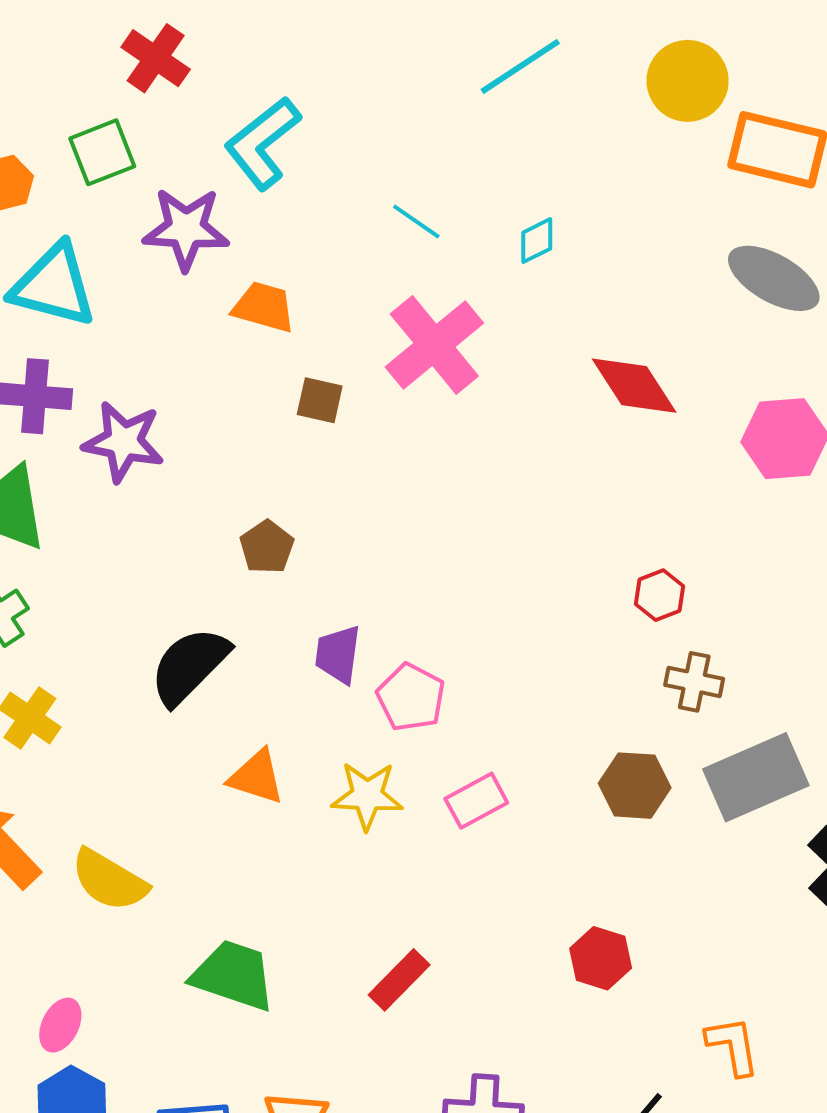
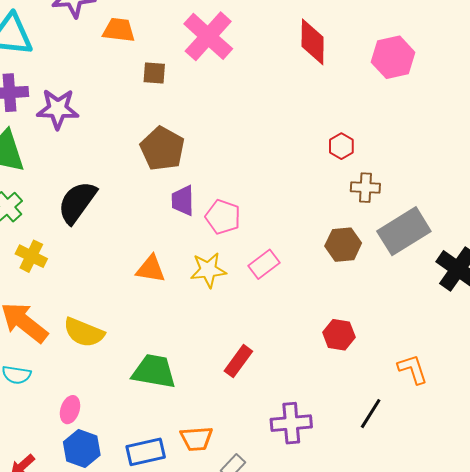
red diamond: (634, 386) -> (313, 42), turned 42
brown pentagon: (267, 547) -> (162, 149), moved, size x1.6
black semicircle: (189, 666) -> (77, 202), moved

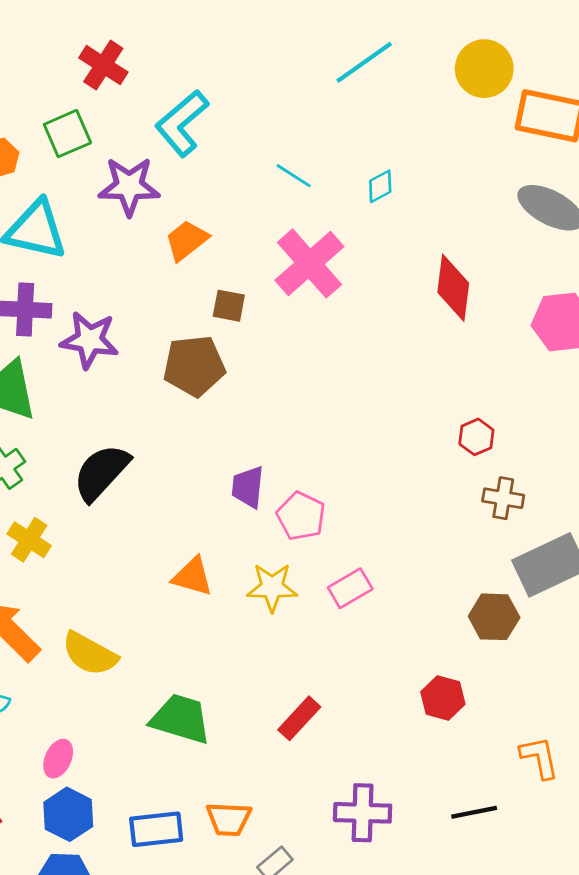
orange trapezoid: (119, 30) -> (187, 240), turned -52
brown pentagon: (162, 149) -> (194, 366), moved, turned 30
brown hexagon: (343, 245) -> (494, 617), moved
black line: (371, 414) -> (474, 812), turned 40

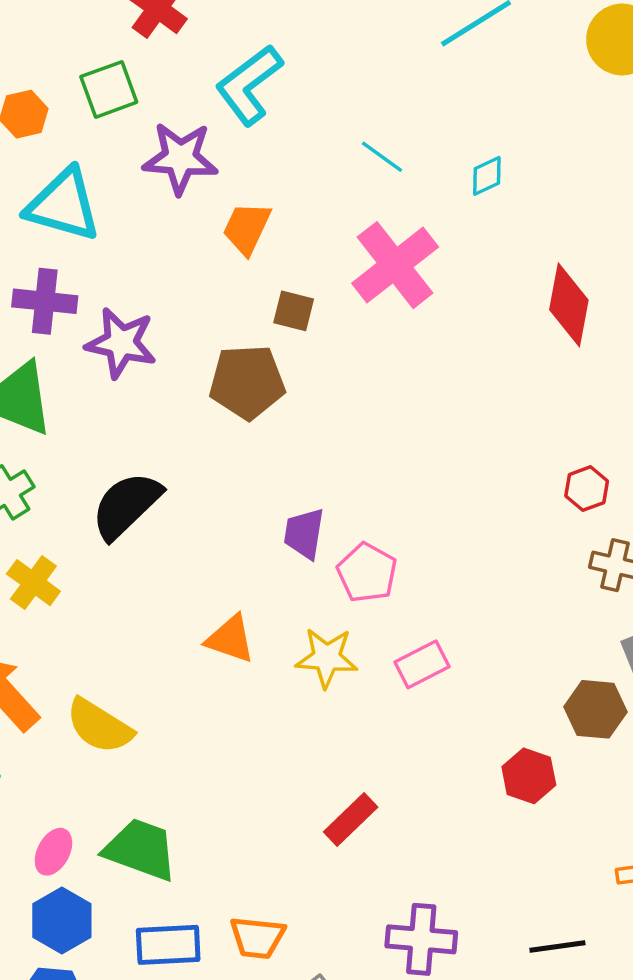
orange trapezoid: (187, 240) -> (247, 228), turned -30
red hexagon: (443, 698) -> (529, 776), moved
green trapezoid: (181, 719) -> (141, 849), moved

